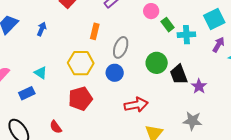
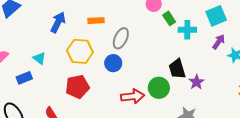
blue arrow: (42, 29) -> (58, 22), moved, size x1.5
orange rectangle: (95, 31) -> (96, 21), turned 70
green circle: (157, 63) -> (159, 88), moved

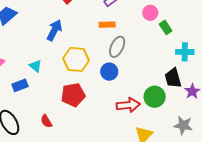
orange rectangle: (96, 21) -> (107, 25), moved
cyan cross: (187, 30) -> (185, 52), moved

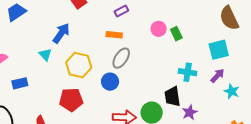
green rectangle: (166, 27) -> (176, 34), moved
cyan triangle: (35, 66) -> (45, 54), moved

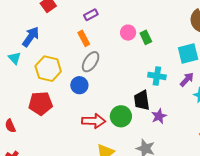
orange rectangle: (114, 35) -> (84, 38), turned 56

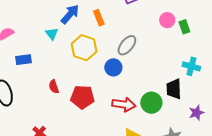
orange rectangle: (84, 38) -> (99, 18), moved
red pentagon: (40, 103) -> (82, 97), moved
purple star: (159, 116) -> (196, 113), moved
red semicircle: (10, 126) -> (54, 87), moved

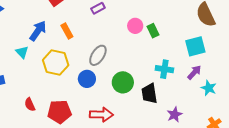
green circle: (151, 103) -> (123, 82), moved

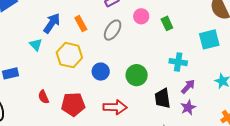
pink circle: (135, 26) -> (141, 16), moved
gray ellipse: (98, 55) -> (113, 30), moved
purple arrow: (194, 72) -> (188, 86), moved
black trapezoid: (149, 94) -> (163, 98), moved

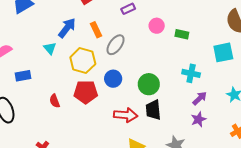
green rectangle: (167, 23) -> (182, 34), turned -56
gray ellipse: (113, 30) -> (116, 45), moved
black trapezoid: (163, 98) -> (153, 110), moved
red pentagon: (73, 104) -> (86, 92), moved

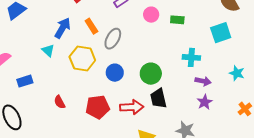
red pentagon: (86, 92) -> (98, 107), moved
purple arrow: (200, 98) -> (203, 81), turned 63

